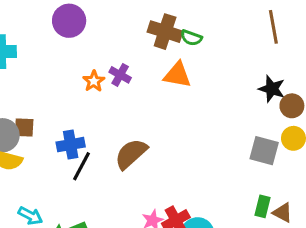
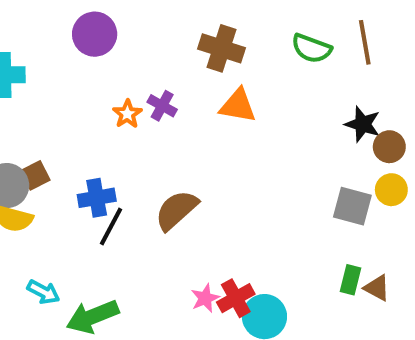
green semicircle: (191, 38) -> (312, 48), moved, size x1.4
brown square: (24, 128) -> (35, 175), turned -30

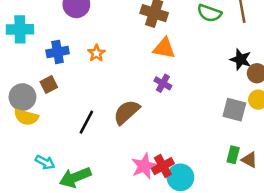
purple cross: (162, 106) -> (163, 83), moved
brown square: (35, 175) -> (49, 85), moved
blue cross: (97, 198) -> (58, 52), moved
pink star: (205, 298) -> (144, 166), size x1.5

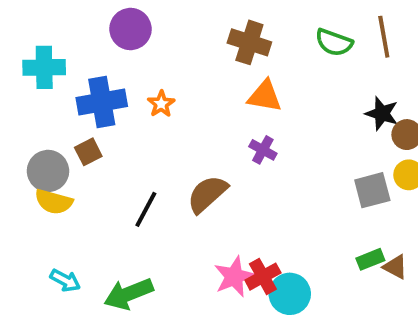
blue cross: (58, 52) -> (102, 102), size x1.4
gray square: (234, 110) -> (372, 190), turned -30
green rectangle: (233, 155) -> (370, 259), turned 54
cyan arrow: (45, 162) -> (65, 280), moved

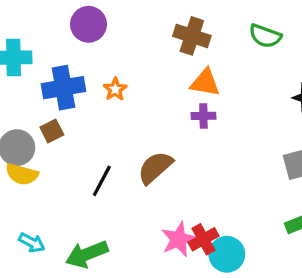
purple cross: (263, 150) -> (203, 116), moved, turned -30

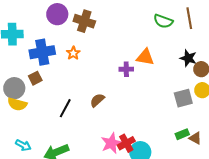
brown cross: (192, 36) -> (84, 21), moved
orange triangle: (205, 83) -> (145, 57), moved
brown semicircle: (155, 168) -> (97, 100), size x0.7

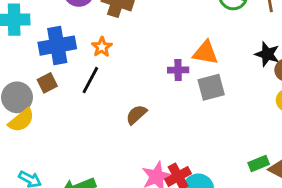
gray square: (183, 98) -> (211, 87), moved
yellow semicircle: (17, 104) -> (21, 120), turned -54
black line: (65, 108) -> (90, 80), moved

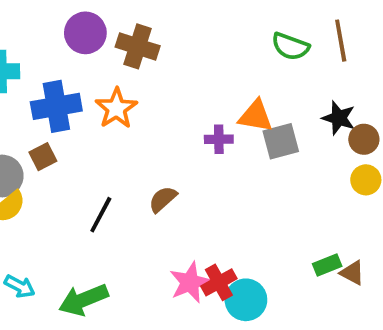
orange star: (102, 47) -> (116, 108), size x1.5
black line: (90, 80) -> (101, 215), moved
gray square: (211, 87) -> (281, 141), moved

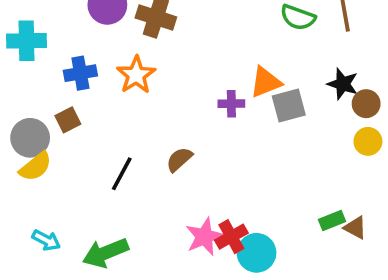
blue cross: (56, 106) -> (80, 73), size x0.7
orange triangle: (256, 116) -> (265, 82), turned -32

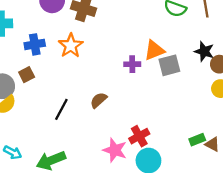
pink star: (204, 237) -> (115, 150), turned -30
red cross: (231, 237) -> (139, 136), moved

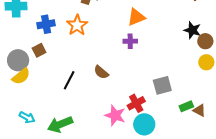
orange triangle: (154, 50) -> (136, 17), moved
gray square: (169, 65) -> (162, 85), moved
brown semicircle: (99, 100) -> (101, 72), turned -98

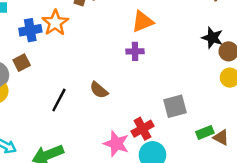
orange star: (77, 25) -> (55, 23), moved

